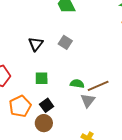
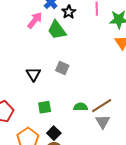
gray triangle: (88, 100) -> (103, 122), moved

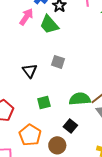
green semicircle: (81, 107) -> (80, 99), size x1.5
black square: (54, 133) -> (70, 126), moved

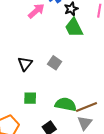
green trapezoid: (49, 25) -> (74, 28), moved

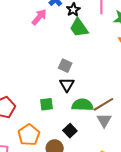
black triangle: (25, 64) -> (67, 85), moved

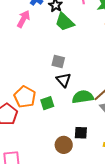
black square: (70, 131) -> (81, 133), moved, turned -32
orange pentagon: (29, 135) -> (25, 97), moved

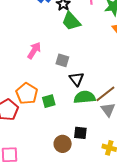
pink arrow: (23, 19) -> (34, 50), moved
black triangle: (64, 80) -> (77, 79), moved

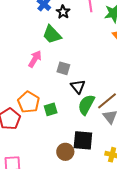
green trapezoid: (71, 21) -> (52, 35), moved
green semicircle: (85, 97) -> (86, 105), turned -55
black square: (80, 133) -> (83, 140), size x1.5

